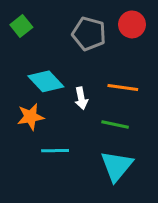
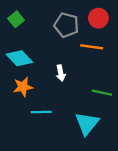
cyan diamond: (46, 81) -> (19, 58), moved
orange line: (123, 88) -> (92, 47), moved
green line: (115, 124) -> (102, 93), moved

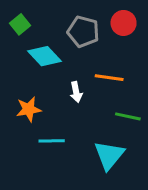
orange line: (92, 47) -> (109, 78), moved
cyan diamond: (19, 58) -> (44, 56), moved

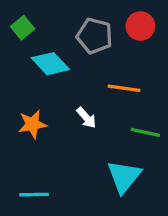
white arrow: (76, 92) -> (86, 118), moved, turned -30
cyan line: (52, 141) -> (34, 195), moved

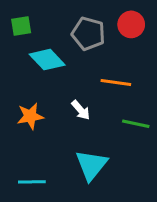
green square: (23, 28) -> (21, 26), turned 30
cyan triangle: (124, 177) -> (91, 165), moved

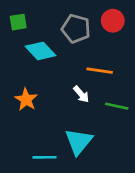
white arrow: (81, 110) -> (81, 94), moved
orange star: (30, 116) -> (26, 100), turned -30
cyan line: (32, 182) -> (44, 157), moved

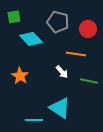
red circle: (113, 21) -> (88, 29), moved
cyan triangle: (79, 142) -> (60, 108), turned -35

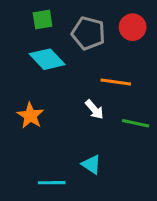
green square: (14, 17) -> (43, 20), moved
red circle: (88, 29) -> (133, 27), moved
cyan triangle: (60, 108) -> (91, 164), size x0.6

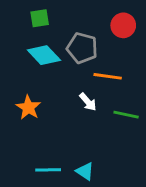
gray pentagon: (88, 33) -> (82, 48), moved
cyan triangle: (91, 164) -> (85, 171), moved

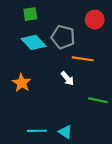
green line: (126, 115) -> (98, 100), moved

